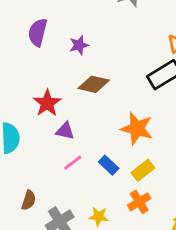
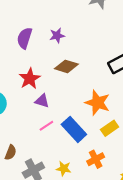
purple semicircle: (38, 32) -> (25, 38), moved
blue rectangle: (109, 165) -> (74, 129), size x1.6
yellow rectangle: (143, 170) -> (110, 128), moved

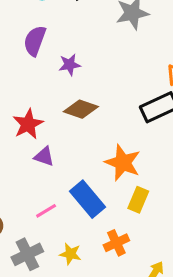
purple semicircle: (25, 38) -> (35, 41), moved
pink line: (46, 126) -> (46, 211), moved
yellow rectangle: (110, 128) -> (138, 200), turned -35

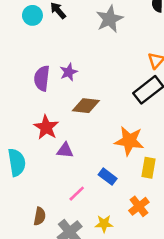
purple semicircle: (35, 41) -> (42, 78), moved
blue rectangle: (87, 199) -> (108, 177), size x0.6

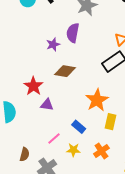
purple semicircle: (42, 78) -> (73, 33), moved
orange star: (129, 141) -> (97, 100), turned 30
yellow star: (104, 224) -> (73, 150), moved

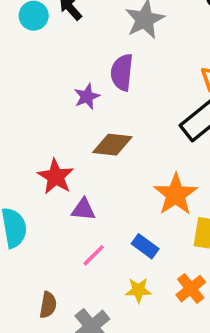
pink line: (54, 138) -> (94, 255), moved

